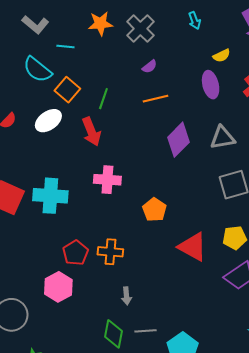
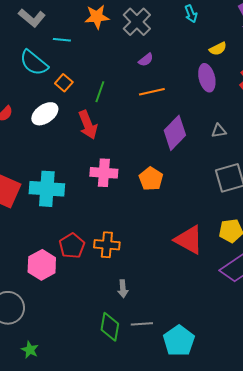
orange square: (67, 90) -> (64, 83), size x0.7
gray triangle: (223, 138) -> (219, 131), size x0.6
orange pentagon: (154, 210) -> (151, 179), moved
pink hexagon: (58, 287) -> (42, 265), moved

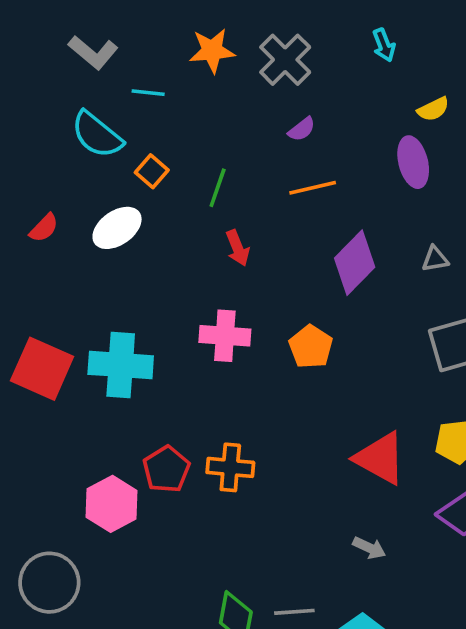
red arrow: (88, 125) -> (238, 248), moved, size x0.7
gray arrow: (123, 289) -> (369, 548), moved, turned -60

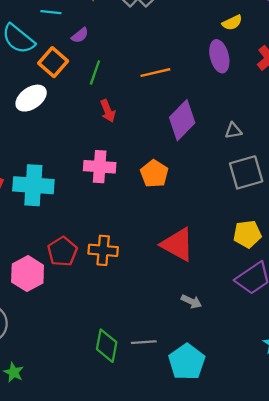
purple semicircle: (302, 129) -> (80, 35), moved
orange square: (152, 171) -> (53, 62), size x1.4
gray triangle: (435, 259) -> (233, 131), moved
red triangle: (380, 458) -> (178, 245), moved

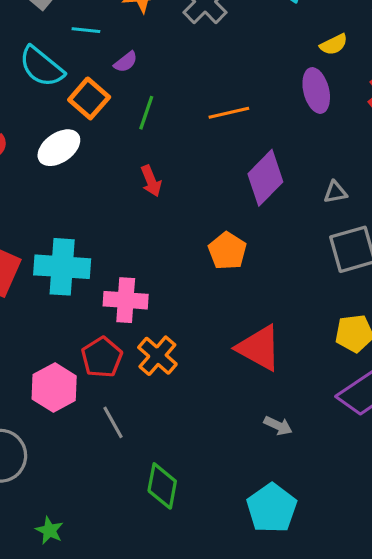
red arrow: (108, 111) -> (151, 181), moved
pink cross: (100, 167) -> (126, 300), moved
orange cross: (103, 250) -> (157, 356), turned 36
gray line: (144, 342) -> (113, 422), moved, turned 65
green star: (14, 372) -> (49, 530), moved

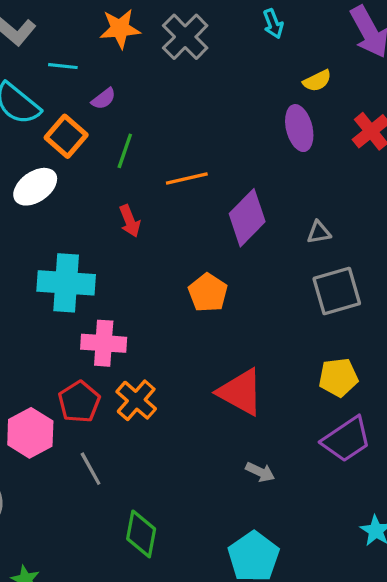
orange line: (229, 113) -> (187, 179), moved
cyan cross: (62, 267) -> (66, 283), moved

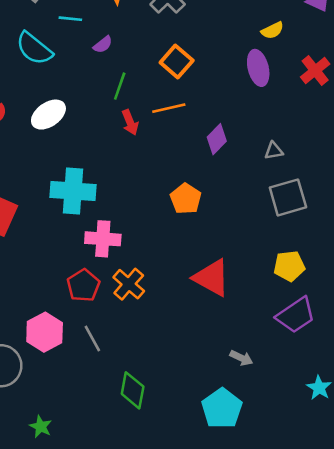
orange square: (66, 136) -> (177, 61), moved
purple diamond: (247, 218) -> (217, 139), size x0.7
red arrow: (130, 221) -> (130, 122), moved
pink hexagon: (30, 433) -> (45, 332), moved
gray arrow: (260, 472) -> (241, 358), moved

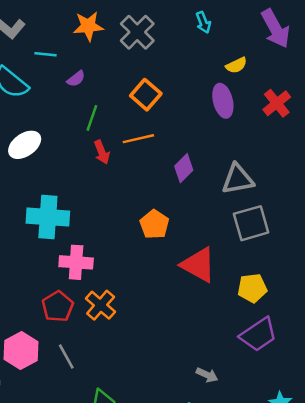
gray triangle: (274, 151) -> (238, 179), size x1.8
red triangle: (212, 278) -> (198, 265), moved

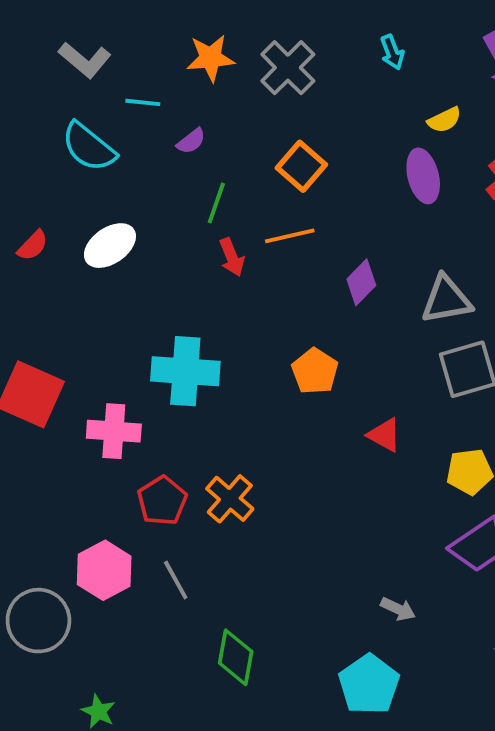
cyan cross: (48, 217) -> (185, 371), moved
pink cross: (76, 262) -> (114, 431), moved
red triangle: (198, 265) -> (384, 435), size x0.6

